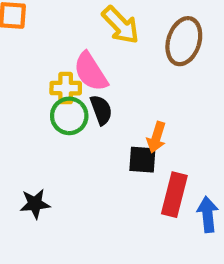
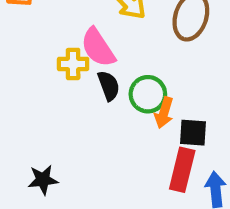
green circle: (69, 116) -> (148, 94), moved
black square: (142, 160) -> (193, 133), moved

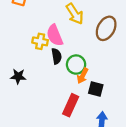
red rectangle: (182, 170) -> (71, 105), moved
black star: (43, 180) -> (18, 76), moved

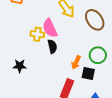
brown ellipse: (106, 28) -> (95, 20), turned -60
green circle: (76, 65) -> (98, 55), moved

